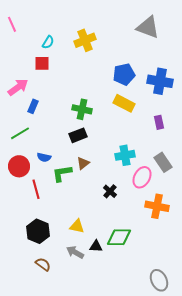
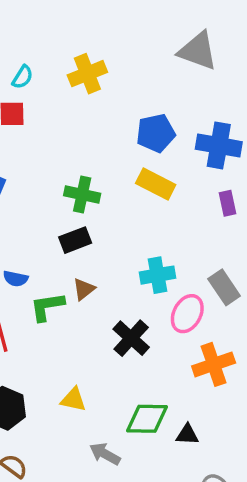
purple rectangle: (159, 122) -> (228, 203), moved
black cross: (110, 191) -> (131, 338), size x1.5
orange cross: (157, 206) -> (214, 364), turned -30
black triangle: (96, 246) -> (187, 435), moved
gray arrow: (75, 252) -> (105, 454), moved

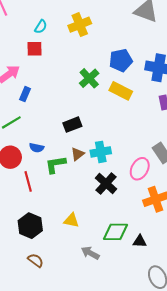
green cross: (82, 194) -> (89, 78), moved, turned 36
cyan cross: (157, 275) -> (101, 152), moved

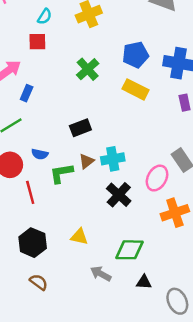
green cross: (89, 78) -> (88, 69), moved
black triangle: (140, 241) -> (144, 282), moved

